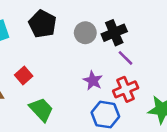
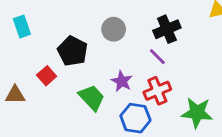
black pentagon: (42, 24) -> (73, 51), moved
black cross: (114, 33) -> (167, 29), moved
green trapezoid: (41, 110) -> (92, 98), moved

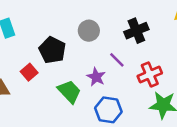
purple line: (157, 57) -> (117, 60), moved
red cross: (157, 91) -> (150, 75), moved

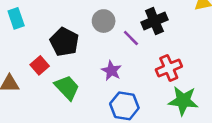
purple line: (117, 60) -> (131, 38), moved
green trapezoid: (69, 92) -> (67, 88), moved

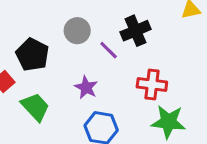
red cross: (169, 68) -> (152, 84), turned 30

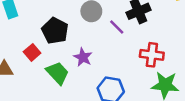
purple star: (86, 87) -> (83, 57), moved

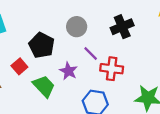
purple line: (117, 27) -> (91, 54), moved
red cross: (152, 55) -> (112, 69), moved

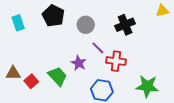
black pentagon: (42, 45) -> (53, 16), moved
red square: (19, 66) -> (31, 81), moved

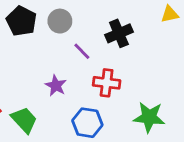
gray circle: (86, 25) -> (60, 21), moved
purple line: (98, 48) -> (82, 51), moved
green trapezoid: (57, 76) -> (24, 120), moved

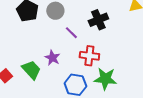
green star: (149, 117) -> (105, 79), moved
green trapezoid: (24, 120) -> (31, 70), moved

